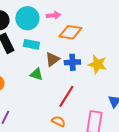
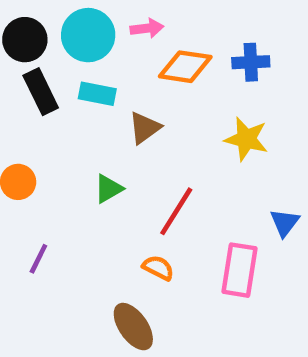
blue cross: (72, 62) -> (251, 62), moved
green triangle: (36, 74) -> (108, 189), moved, turned -48

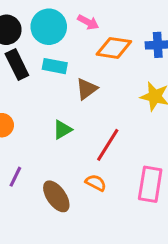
pink arrow: (147, 28) -> (88, 22), turned 35
brown ellipse: (133, 327) -> (56, 196), moved

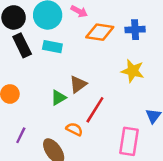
brown triangle: (87, 89) -> (78, 84), moved
orange semicircle: (96, 183) -> (74, 129), moved

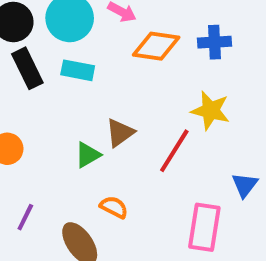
red line: (95, 110) -> (174, 151), moved

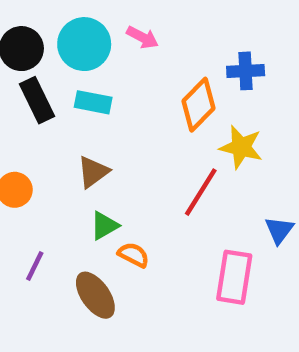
orange diamond: (156, 46) -> (198, 105), moved, turned -54
brown triangle: (120, 133) -> (93, 172), moved
green triangle: (88, 155) -> (104, 226), moved

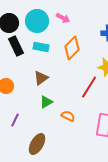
orange diamond: (198, 105) -> (72, 48), moved
orange semicircle: (133, 255) -> (68, 116), moved
brown ellipse: (95, 295) -> (37, 144), moved, turned 65

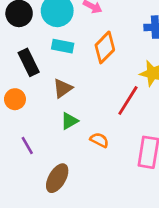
black rectangle: (16, 46) -> (29, 62), moved
purple line: (15, 120) -> (27, 145), turned -56

